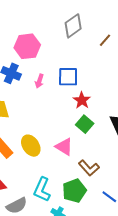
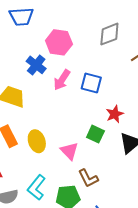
pink arrow: (39, 81) -> (62, 80), size x1.5
red star: (82, 100) -> (115, 114), moved
green square: (85, 124) -> (95, 134), turned -30

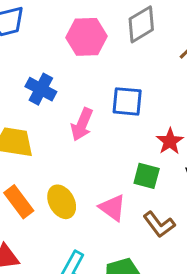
pink hexagon: (59, 42) -> (87, 37), moved
pink arrow: (62, 80) -> (82, 124), moved
brown L-shape: (88, 178) -> (159, 224), moved

